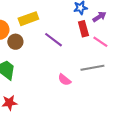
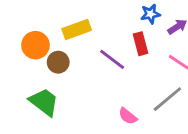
red rectangle: (83, 29) -> (140, 44), moved
gray line: (92, 68) -> (167, 99), turned -30

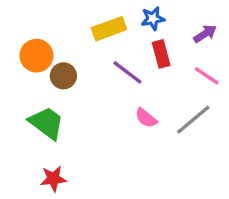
blue star: (150, 14) -> (153, 19), moved
yellow rectangle: (77, 30) -> (109, 29), moved
pink semicircle: (128, 116) -> (146, 118), moved

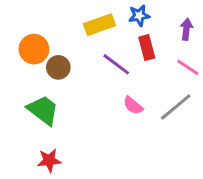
purple arrow: (205, 34) -> (186, 29), turned -50

